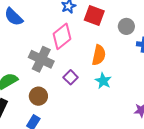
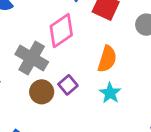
brown circle: (38, 96) -> (42, 92), moved

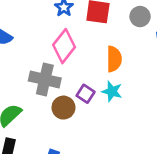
cyan star: (110, 93) -> (112, 91), moved

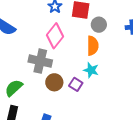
gray circle: (140, 17) -> (99, 25), moved
purple square: (86, 94) -> (76, 84), moved

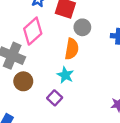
purple square: (76, 84) -> (55, 98), moved

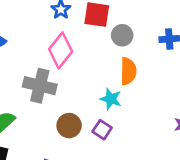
orange semicircle: (72, 49) -> (128, 71), moved
brown circle: (23, 81) -> (69, 126), moved

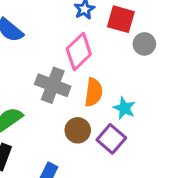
orange semicircle: (128, 71) -> (94, 92), moved
purple square: (102, 130) -> (111, 139), size x1.4

